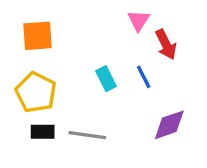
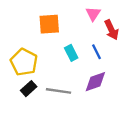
orange square: (38, 36) -> (49, 24), moved
purple diamond: (169, 125) -> (95, 82), moved
black rectangle: (43, 132) -> (29, 89), turned -42

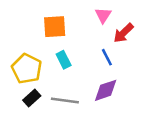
red arrow: (112, 30) -> (123, 33), turned 72
cyan rectangle: (71, 53) -> (64, 60), moved

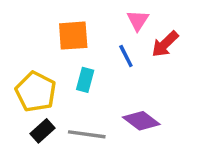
blue line: (107, 57) -> (126, 56), moved
cyan rectangle: (64, 60) -> (85, 80), turned 42
purple diamond: (106, 90) -> (141, 121), turned 56

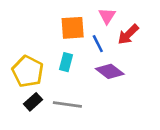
orange square: (73, 36) -> (73, 28), moved
purple diamond: (141, 121) -> (110, 71), moved

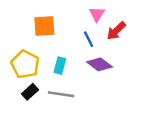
orange square: (73, 28) -> (44, 26), moved
cyan rectangle: (66, 62) -> (60, 66), moved

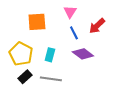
pink triangle: (97, 14) -> (70, 12), moved

